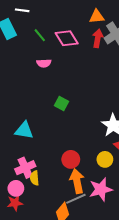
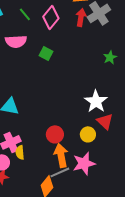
pink diamond: (67, 38) -> (51, 17), turned 70
pink semicircle: (44, 63) -> (16, 41), moved, size x1.5
green square: (61, 104) -> (46, 53), moved

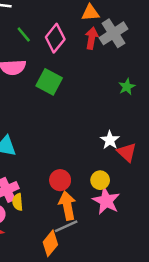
green square: (46, 53) -> (49, 82), size x1.5
white star: (96, 101) -> (110, 140), size x0.7
red triangle: (105, 121) -> (127, 152), moved
pink star: (84, 163) -> (106, 201), moved, turned -30

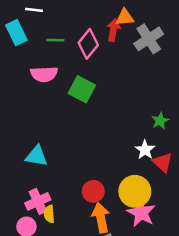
green line: (24, 35) -> (55, 40), turned -49
red arrow: (92, 38) -> (113, 30), moved
green star: (127, 87) -> (160, 121), moved
yellow circle: (100, 180) -> (135, 191), size x1.6

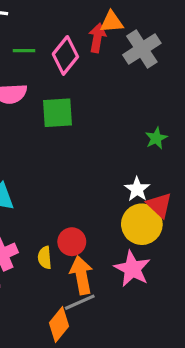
green square: (82, 89) -> (57, 113), turned -32
green star: (160, 121) -> (156, 138), moved
yellow circle: (135, 191) -> (142, 224), moved
yellow semicircle: (49, 214) -> (45, 258), moved

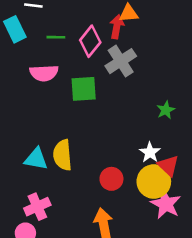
gray cross: (142, 49) -> (121, 61), moved
red circle: (72, 242) -> (111, 179), moved
yellow semicircle: (45, 258) -> (62, 155), moved, size x1.6
pink star: (132, 269) -> (166, 204), moved

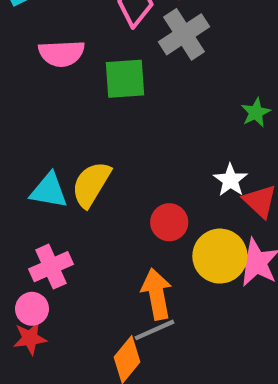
yellow semicircle: (62, 155) -> (91, 184), turned 36
yellow circle: (154, 182) -> (220, 256), moved

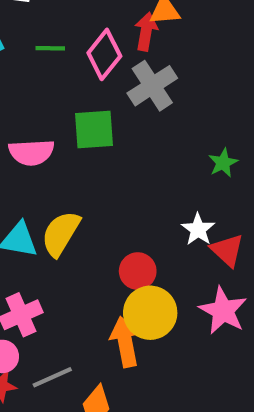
pink semicircle: (62, 53) -> (31, 152), moved
yellow circle: (220, 256) -> (150, 313), moved
gray line: (154, 330) -> (52, 377), moved

